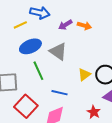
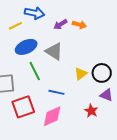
red square: (26, 106) -> (23, 107), turned 30

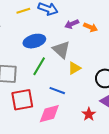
yellow line: (15, 26) -> (23, 11), moved
green line: (35, 71) -> (39, 66), turned 48
yellow triangle: (81, 74) -> (74, 68), moved

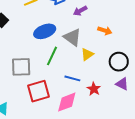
orange arrow: (90, 27) -> (105, 31), moved
red star: (89, 114) -> (94, 89), moved

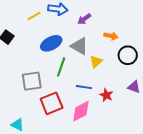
black circle: (119, 62) -> (128, 55), moved

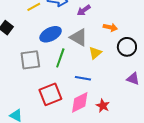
gray square: (32, 81) -> (30, 60), moved
red star: (106, 95) -> (103, 106), moved

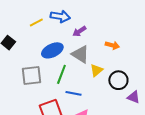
purple arrow: (84, 10) -> (79, 31), moved
black circle: (127, 47) -> (118, 80), moved
blue line: (83, 78) -> (74, 93), moved

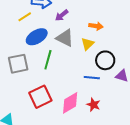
yellow line: (36, 22) -> (25, 17), moved
yellow triangle: (96, 70) -> (88, 44), moved
blue line: (74, 93) -> (92, 78), moved

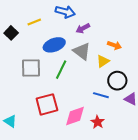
yellow line: (25, 17) -> (34, 22), moved

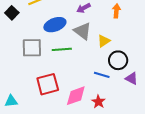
orange arrow: (114, 45) -> (116, 11), moved, turned -104
green line: (61, 70) -> (62, 49), turned 60
cyan triangle: (10, 121) -> (11, 101), turned -40

